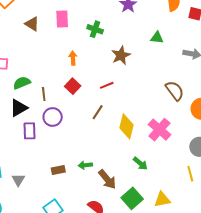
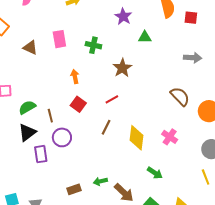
green triangle: (157, 38) -> (145, 37), moved
pink cross: (160, 130) -> (170, 137), size x0.7

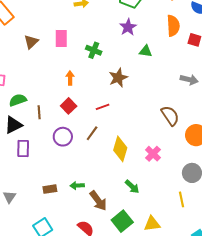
brown triangle: (30, 48) -> (31, 42), turned 42
purple circle: (62, 137) -> (63, 137), moved

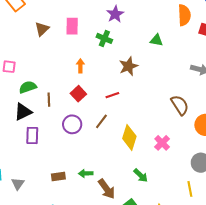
purple star: (128, 27) -> (115, 14), moved

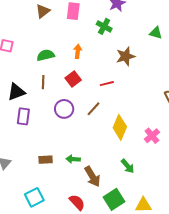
green semicircle: (28, 87) -> (46, 55), moved

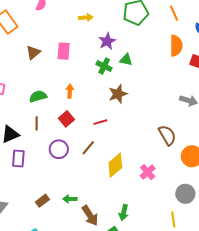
green cross: (104, 26) -> (104, 66), moved
green triangle: (156, 33) -> (126, 60), moved
yellow diamond: (120, 127) -> (115, 165), turned 30
brown rectangle: (46, 160) -> (42, 201), turned -32
green arrow: (128, 166) -> (124, 212), moved, turned 56

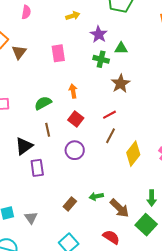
brown triangle: (33, 52) -> (19, 52), moved
brown line: (88, 148) -> (110, 136), moved

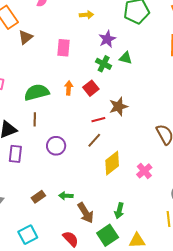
brown star: (120, 84) -> (118, 106), moved
green semicircle: (43, 103) -> (37, 92), size x1.4
red square: (76, 119) -> (91, 88), moved

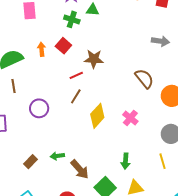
brown star: (118, 106) -> (94, 59), turned 30
green arrow: (119, 211) -> (125, 161), moved

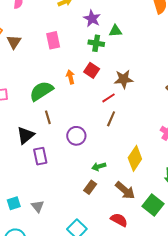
yellow diamond: (97, 116) -> (135, 158), moved
green arrow: (57, 156) -> (99, 167), moved
brown rectangle: (30, 162) -> (90, 187), moved

